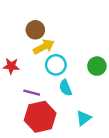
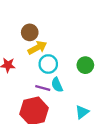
purple line: (32, 93) -> (43, 88), moved
cyan triangle: (84, 118) -> (82, 112), moved

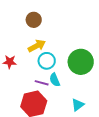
brown circle: (30, 32) -> (34, 20), moved
green circle: (85, 65) -> (81, 62), size x1.6

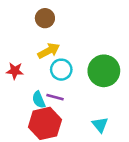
cyan semicircle: (55, 80) -> (39, 100), moved
cyan triangle: (78, 105) -> (100, 125), turned -32

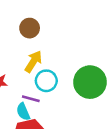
yellow arrow: (49, 51) -> (33, 61), turned -30
purple line: (55, 97) -> (31, 99), moved

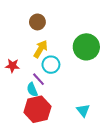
green circle: (90, 82) -> (86, 47), moved
purple line: (31, 99) -> (38, 79), turned 32

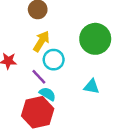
cyan semicircle: (32, 90) -> (47, 94), moved, turned 144
cyan triangle: (83, 110) -> (92, 87), moved, turned -40

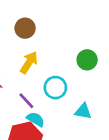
green circle: (95, 39) -> (87, 60), size x0.6
cyan circle: (54, 60) -> (55, 88), moved

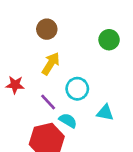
green circle: (87, 60) -> (109, 40), moved
cyan semicircle: (36, 119) -> (68, 121), moved

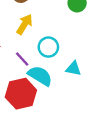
cyan semicircle: (68, 121) -> (40, 76), size x1.5

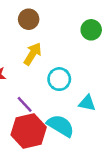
purple line: (22, 59) -> (25, 104), moved
cyan semicircle: (40, 76) -> (61, 126), moved

